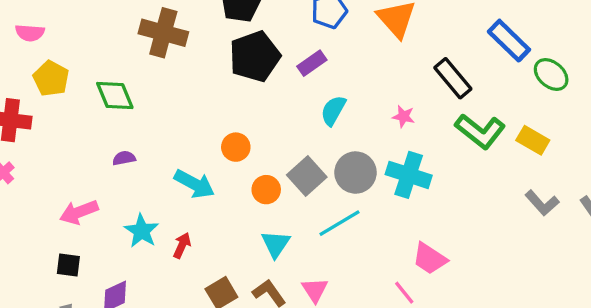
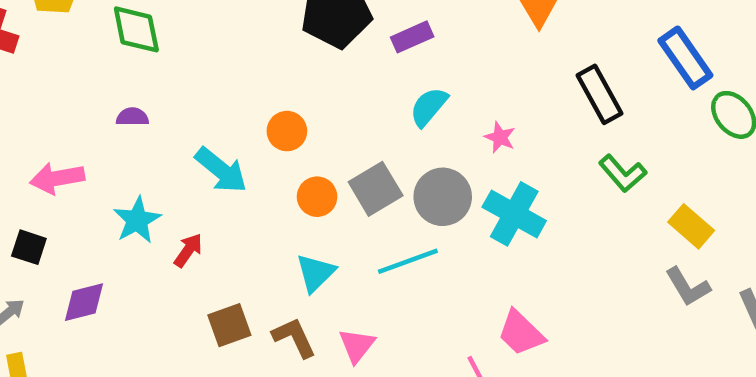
pink star: (403, 116) -> (500, 137), moved
green L-shape: (480, 131) -> (623, 173), size x0.7
yellow rectangle: (533, 140) -> (691, 226), moved

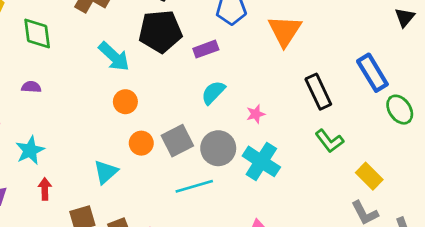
pink star: (500, 137) -> (256, 114), turned 30
cyan arrow: (221, 170) -> (114, 57), moved
red arrow: (188, 250) -> (45, 189), moved, turned -40
cyan triangle: (316, 273) -> (106, 172), moved

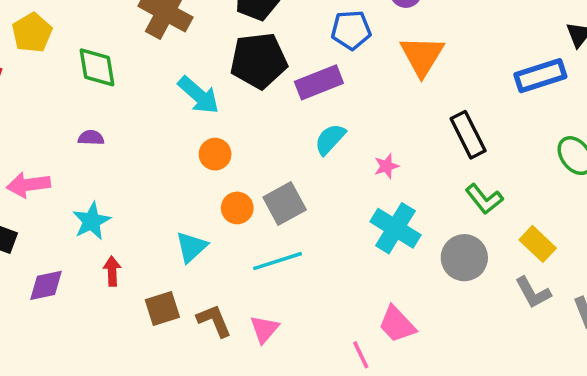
purple rectangle: (206, 49) -> (319, 82), size x1.4
blue rectangle: (372, 73) -> (540, 76), moved, turned -75
gray circle: (218, 148) -> (464, 258), moved
cyan line: (194, 186) -> (278, 261), moved

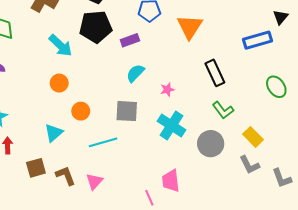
purple rectangle: (319, 82) -> (130, 40), size x0.7
orange circle: (215, 154) -> (59, 83), moved
gray square: (285, 204) -> (127, 111), moved, turned 30
pink trapezoid: (397, 324) -> (171, 181), turned 35

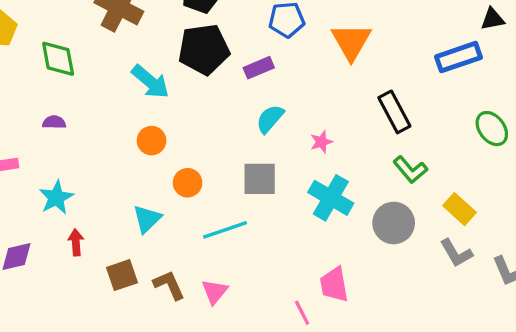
black triangle: (280, 17) -> (493, 19), turned 42

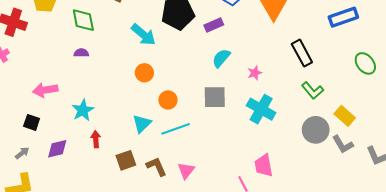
purple semicircle: (54, 122) -> (81, 53), moved
gray circle: (394, 223) -> (316, 130), moved
cyan line: (225, 230) -> (176, 129), moved

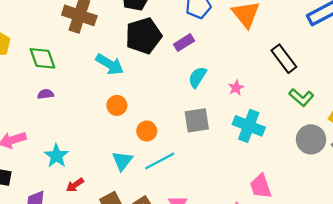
red arrow: (96, 139) -> (75, 185), turned -112

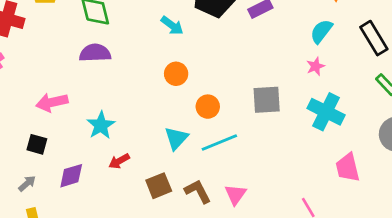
cyan arrow: (110, 64) -> (172, 26), size x0.7
cyan semicircle: (197, 77) -> (321, 31), moved
purple semicircle: (46, 94) -> (95, 53), size x1.6
pink trapezoid: (261, 186) -> (348, 168), moved

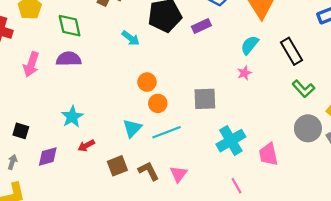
orange circle: (176, 74) -> (147, 82), moved
pink arrow: (52, 102) -> (31, 64), moved, turned -60
cyan cross: (326, 112) -> (231, 141), moved, turned 32
gray arrow: (27, 183) -> (12, 162), turned -32

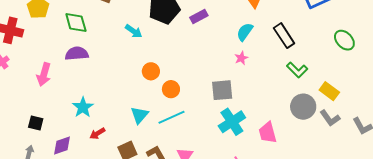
pink arrow: (31, 64) -> (44, 74), moved
gray square: (205, 99) -> (222, 90), moved
orange circle: (158, 103) -> (171, 89), moved

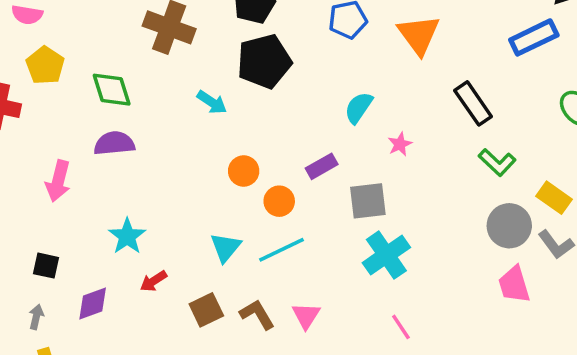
purple rectangle: (199, 16) -> (322, 166), moved
cyan semicircle: (245, 32) -> (359, 108), moved
pink trapezoid: (268, 133) -> (514, 285), moved

